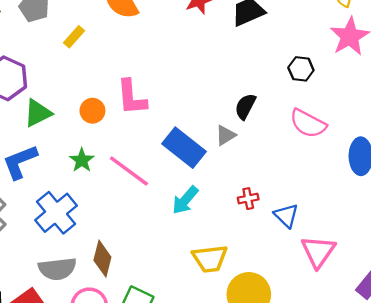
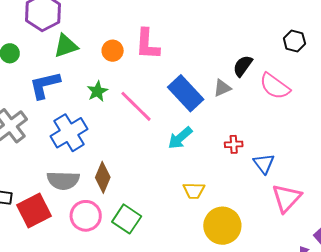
pink semicircle: (308, 124) -> (275, 86), moved
yellow trapezoid: (210, 259) -> (194, 191), size x0.7

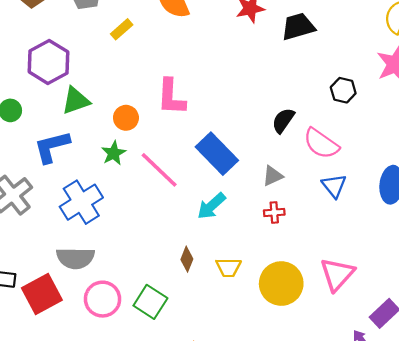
orange circle: (113, 51) -> (126, 118), moved
gray triangle: (222, 88) -> (273, 176), moved
blue triangle: (264, 164) -> (334, 186), moved
brown diamond: (103, 177) -> (187, 259), moved, size x0.7
yellow circle: (222, 226) -> (281, 284), moved

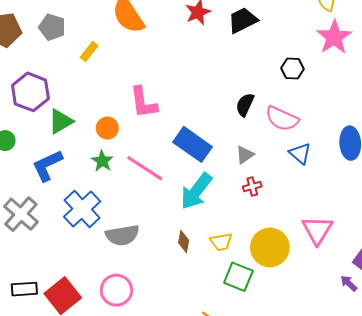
cyan arrow: (211, 206) -> (196, 191), size x1.4
gray semicircle: (75, 258) -> (122, 235), moved
green square: (150, 302) -> (238, 277), moved

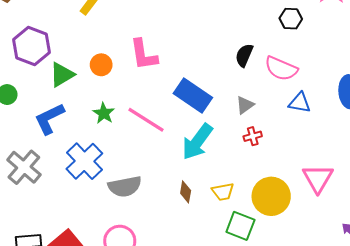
orange circle: (107, 128) -> (101, 65), moved
blue triangle: (300, 153) -> (300, 103), turned -30

